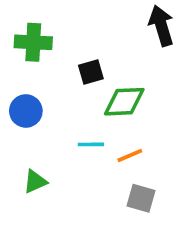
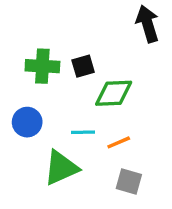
green cross: (33, 42) -> (42, 66), moved
blue circle: (26, 111) -> (27, 122), moved
green triangle: (35, 182) -> (61, 168), moved, size x1.6

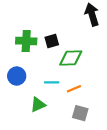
green triangle: (61, 168) -> (38, 105), size x0.7

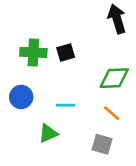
green diamond: (71, 58) -> (114, 78), moved
orange line: (74, 89) -> (112, 113), moved, turned 64

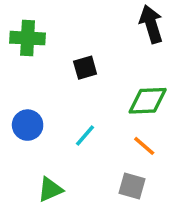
green cross: (33, 52) -> (28, 38), moved
cyan line: (66, 105) -> (85, 135), turned -48
green triangle: (48, 133) -> (50, 189), moved

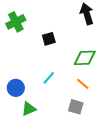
green cross: (28, 38) -> (16, 22), turned -30
blue circle: (28, 125) -> (16, 88), moved

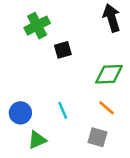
green cross: (16, 22) -> (37, 26), moved
cyan line: (49, 78) -> (63, 110), moved, turned -64

